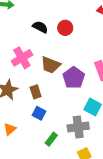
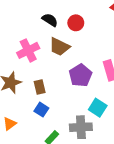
brown trapezoid: (51, 65) -> (59, 47), moved

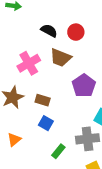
brown rectangle: (40, 87) -> (43, 100), turned -56

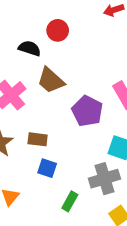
red circle: (76, 32) -> (58, 30), moved
brown trapezoid: (61, 58) -> (51, 80), turned 30

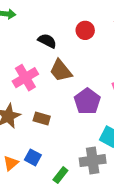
red circle: (58, 30) -> (85, 30), moved
blue square: (47, 168) -> (33, 157), moved

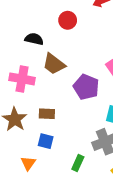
pink cross: (25, 78) -> (22, 79), turned -35
blue square: (33, 157) -> (46, 141), moved

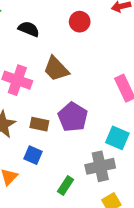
black semicircle: (34, 39) -> (29, 29), moved
purple pentagon: (86, 87) -> (73, 117), moved

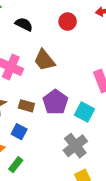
cyan square: (117, 138) -> (84, 112), moved
gray cross: (100, 166) -> (75, 146), turned -30
green rectangle: (66, 186) -> (16, 165), moved

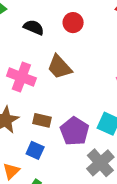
red circle: (68, 22) -> (73, 23), moved
purple pentagon: (55, 102) -> (75, 131), moved

